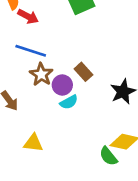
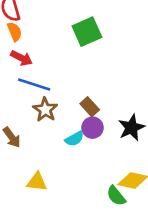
red arrow: (28, 16) -> (22, 58), moved
purple circle: (62, 85) -> (93, 128), moved

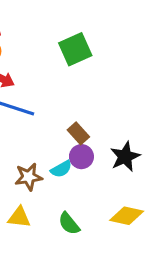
brown star: (45, 110) -> (29, 177), moved, turned 30
green semicircle: (116, 196) -> (69, 224), moved

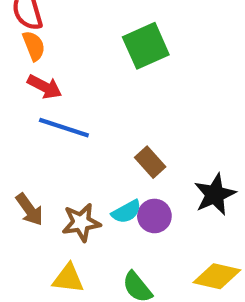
purple circle: (81, 157) -> (154, 216), moved

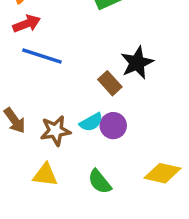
red arrow: (45, 87) -> (27, 24), turned -48
black star: (215, 194) -> (137, 63), moved

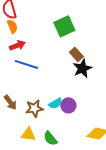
brown rectangle: (110, 83) -> (76, 54), moved
green semicircle: (100, 182) -> (50, 138), moved

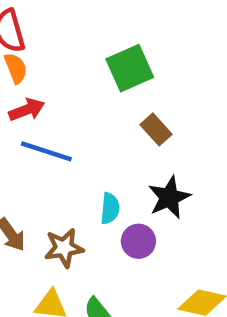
black star: (82, 68) -> (169, 197), moved
cyan semicircle: (55, 103) -> (110, 208), moved, turned -56

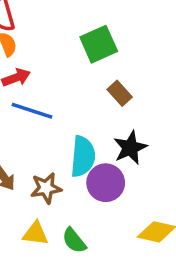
cyan semicircle: (110, 208) -> (83, 156), size x1.6
purple circle: (138, 241) -> (106, 183), size x1.4

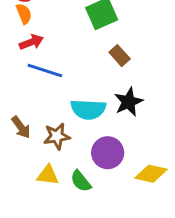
cyan semicircle: (83, 156) -> (88, 109), turned 88
purple circle: (106, 183) -> (108, 153), moved

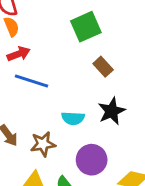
cyan semicircle: (88, 109) -> (73, 118), size x0.7

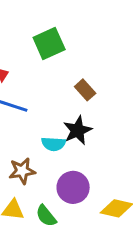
green square: (86, 27) -> (49, 43), moved
black star: (112, 111) -> (78, 130), moved

